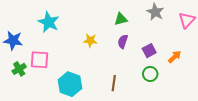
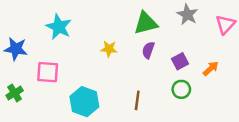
green triangle: (121, 19) -> (146, 23), size x1.5
green cross: (19, 69) -> (15, 93), moved

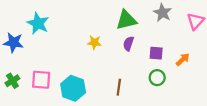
cyan star: (59, 27) -> (38, 23), moved
purple square: (180, 61) -> (156, 53), turned 32
pink square: (48, 72) -> (41, 80), moved

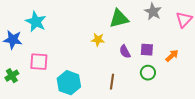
yellow star: (94, 42) -> (98, 40), moved
purple semicircle: (128, 44) -> (125, 52), moved, turned -48
pink square: (41, 80) -> (39, 62), moved

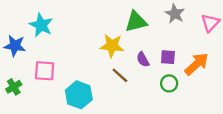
yellow star: (98, 40) -> (112, 46), size x1.5
orange arrow: (172, 56) -> (197, 64), size x1.6
brown line: (112, 82) -> (120, 75), moved, turned -56

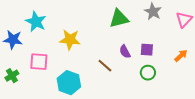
yellow star: (112, 46) -> (70, 40), moved
orange arrow: (197, 64) -> (181, 56), moved, size x0.6

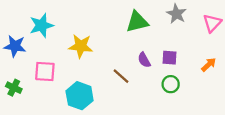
cyan star: (36, 22) -> (41, 25), turned 30
green cross: (12, 76) -> (14, 88), turned -32

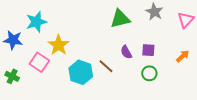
yellow star: (81, 46) -> (59, 45), moved, turned 30
pink square: (45, 71) -> (39, 62), turned 30
cyan hexagon: (80, 96) -> (81, 72), moved

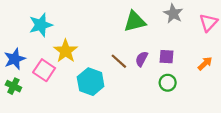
blue star: (13, 40) -> (15, 59), moved, turned -30
purple semicircle: (126, 52) -> (142, 59), turned 56
brown line: (106, 66) -> (119, 61), moved

